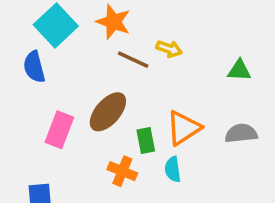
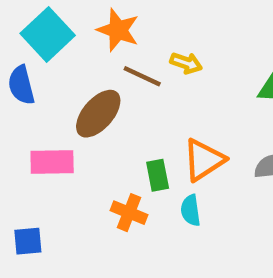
brown ellipse: (108, 112) -> (98, 114), moved
pink rectangle: (59, 130) -> (52, 162), turned 68

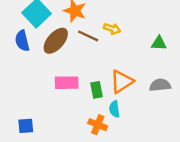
brown ellipse: (98, 114) -> (56, 41), moved
pink rectangle: (52, 162) -> (67, 83), moved
orange cross: (129, 213) -> (98, 125), moved

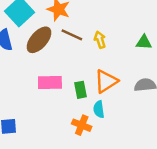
yellow arrow: (112, 29) -> (100, 40), moved, turned -126

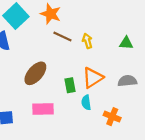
brown ellipse: (39, 40) -> (35, 73), moved
pink rectangle: (50, 82) -> (43, 109), moved
orange cross: (82, 125) -> (112, 117), moved

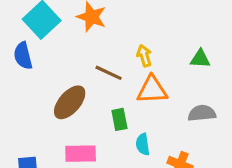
brown line: (62, 37) -> (109, 73), moved
orange triangle: (93, 78) -> (152, 90), moved, turned 30

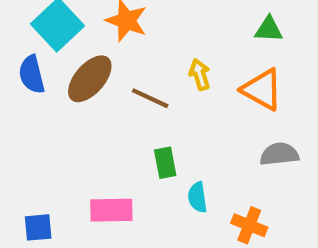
green triangle: (200, 59) -> (269, 29), moved
orange triangle: (152, 90) -> (262, 90), moved, turned 32
brown ellipse: (70, 102) -> (90, 79), moved

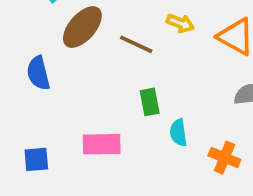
blue semicircle: (32, 74) -> (38, 73), moved
yellow arrow: (200, 74) -> (180, 23), turned 128

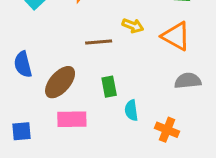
brown ellipse: (82, 27) -> (60, 82), moved
brown line: (136, 44) -> (99, 42), turned -30

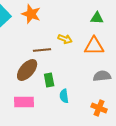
orange triangle: (176, 36) -> (94, 46), turned -30
brown ellipse: (60, 82) -> (27, 70), moved
orange cross: (167, 130) -> (99, 108), moved

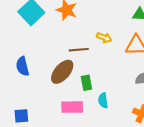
pink rectangle: (24, 102) -> (72, 107), moved

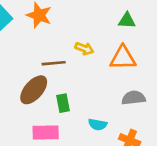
cyan semicircle: (103, 100) -> (98, 124), moved, turned -72

